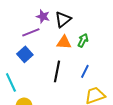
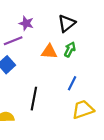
black triangle: (63, 19) -> (67, 23), moved
black line: (57, 71) -> (34, 99), moved

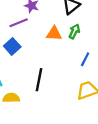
blue line: (72, 83) -> (85, 59), moved

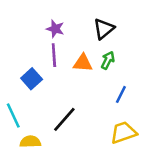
purple line: (19, 23) -> (54, 55), moved, turned -72
black line: (39, 80) -> (64, 119), turned 30

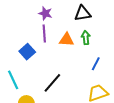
black triangle: (104, 29) -> (83, 13), turned 30
green arrow: (108, 60) -> (86, 38), turned -32

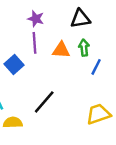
blue line: (96, 64) -> (96, 67), moved

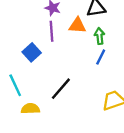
orange triangle: (61, 50) -> (77, 25), moved
blue line: (96, 67) -> (101, 57), moved

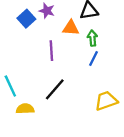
purple line: (51, 31) -> (51, 51), moved
blue square: (32, 52) -> (26, 19), moved

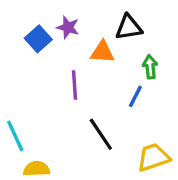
green arrow: (92, 38) -> (150, 67), moved
black line: (55, 89) -> (101, 134), moved, turned -75

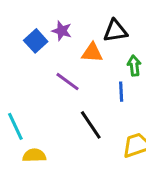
purple line: (74, 85) -> (68, 82), turned -50
blue line: (135, 96) -> (121, 92), turned -30

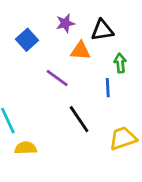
purple star: (62, 31) -> (65, 23), moved, turned -30

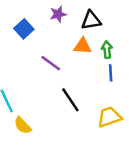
orange triangle: (80, 51) -> (83, 46), moved
blue line: (108, 88) -> (111, 73), moved
yellow semicircle: (26, 148) -> (23, 125), turned -132

